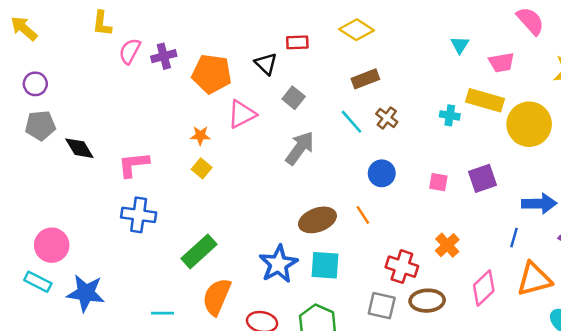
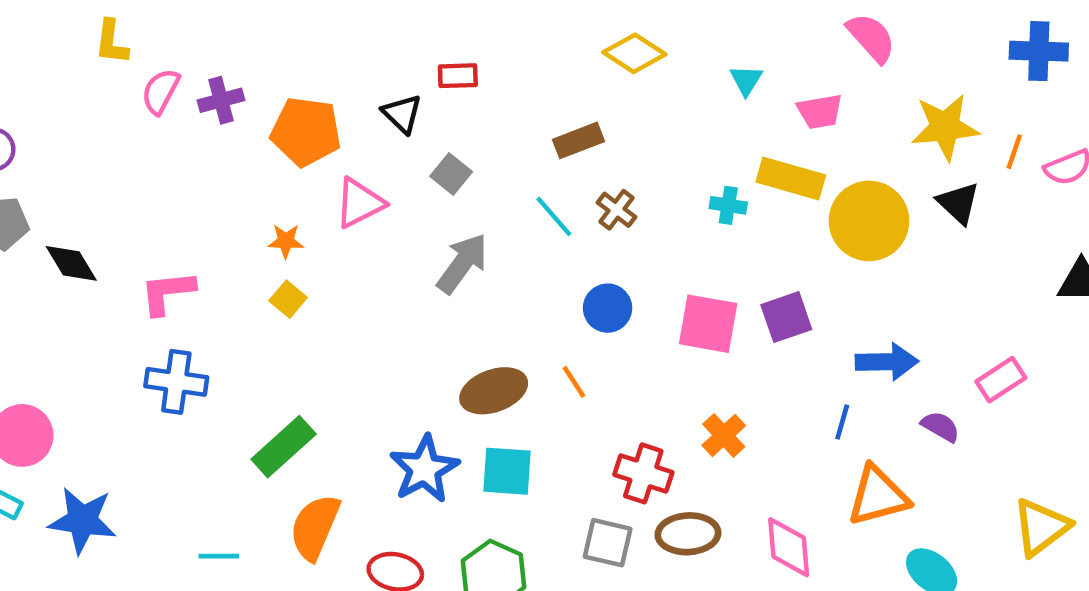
yellow diamond: (357, 30) -> (634, 53), moved
pink square: (438, 182) -> (708, 324), size x1.8
pink diamond: (484, 288) -> (789, 547), moved, turned -51

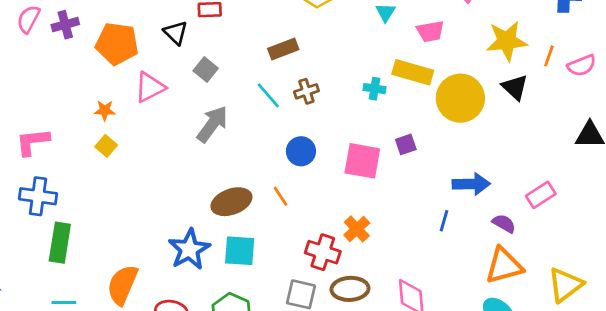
brown cross: (616, 210) -> (306, 91), turned 35
purple square: (786, 317) -> (406, 144), moved, size x0.7
orange cross: (724, 435) -> (357, 229), moved
green rectangle: (284, 447) -> (60, 243), moved, turned -39
orange triangle: (878, 496) -> (504, 266), moved

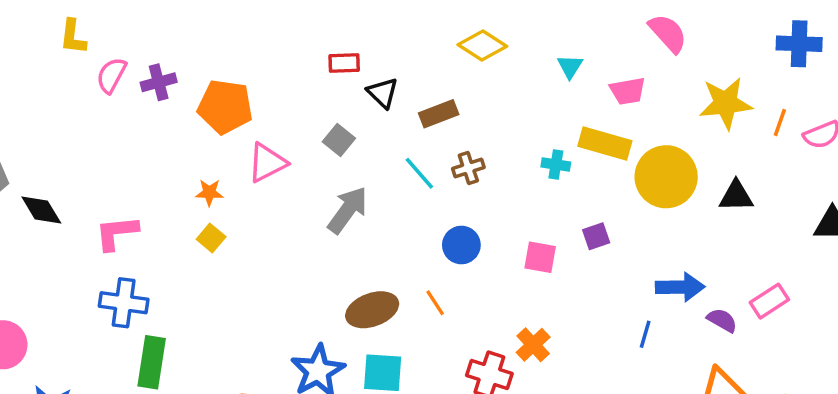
black triangle: (176, 33) -> (383, 93), moved
black triangle: (515, 87) -> (736, 196), moved, turned -44
pink square: (362, 161) -> (540, 257), size x0.7
purple semicircle: (504, 223) -> (722, 320), moved

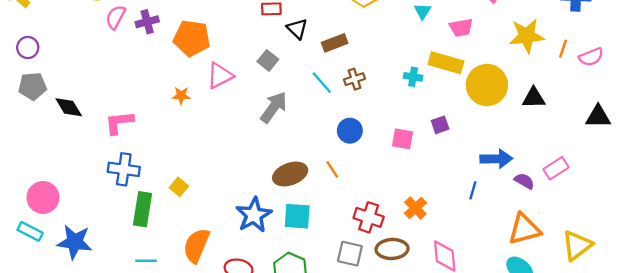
yellow square: (211, 238) -> (179, 187), moved
orange cross: (533, 345) -> (415, 208), moved

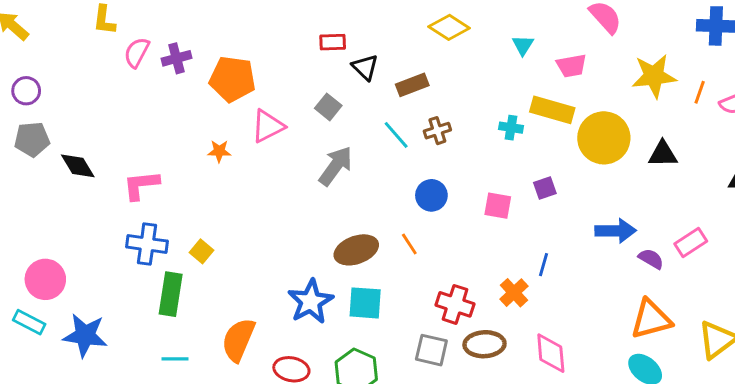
yellow square: (179, 187) -> (202, 251), moved
blue line: (473, 190) -> (543, 265), moved

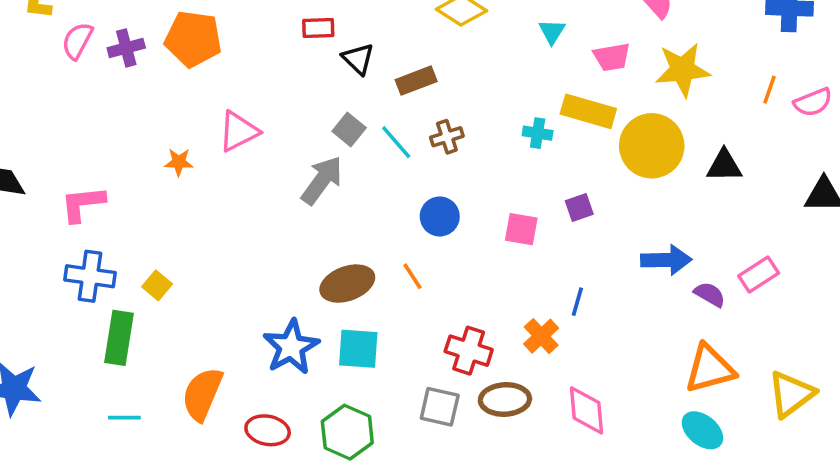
yellow star: (654, 76) -> (683, 70), moved
orange pentagon: (232, 79) -> (193, 39), moved
gray square: (328, 107) -> (349, 129), moved

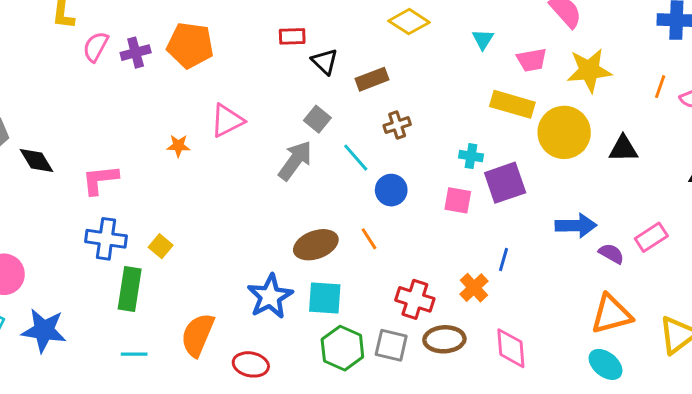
cyan cross: (538, 133) -> (471, 156), moved
cyan line: (396, 142) -> (356, 158), moved
purple square: (579, 207) -> (505, 183), size x1.8
green hexagon: (347, 432) -> (342, 348), moved

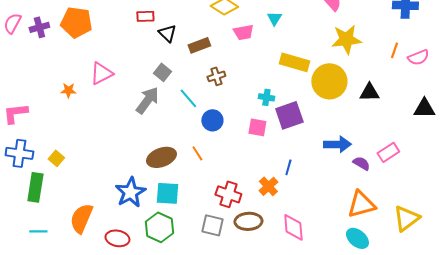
pink trapezoid: (532, 60) -> (243, 32), moved
green hexagon: (342, 348) -> (159, 227), moved

